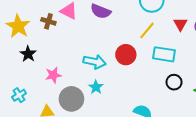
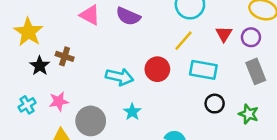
brown cross: (48, 21) -> (65, 56), moved
pink star: (53, 75) -> (59, 101), moved
cyan star: (96, 87) -> (132, 112), moved
cyan cross: (19, 95) -> (27, 105), moved

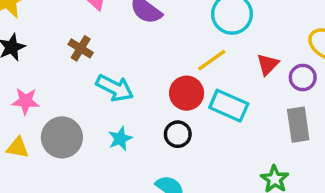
brown cross: (65, 56) -> (81, 48), moved
red circle: (157, 69) -> (187, 93), moved
black circle: (215, 104) -> (178, 134), moved

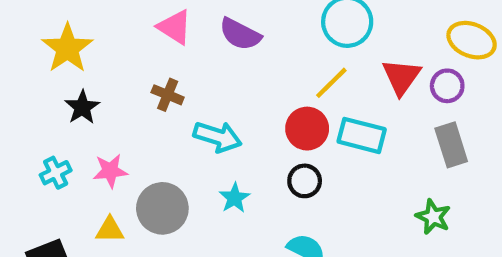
red triangle: (268, 64) -> (401, 77), size x1.4

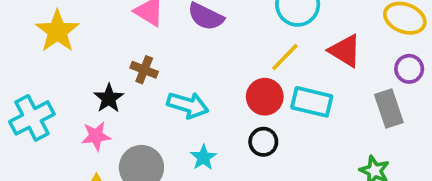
red triangle: (401, 77) -> (345, 51), turned -33
purple circle: (447, 86) -> (409, 69), moved
black star: (82, 107) -> (109, 98), moved
cyan cross: (56, 173) -> (32, 118), moved, size x1.6

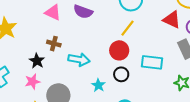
red triangle: (345, 51) -> (172, 20), moved
cyan rectangle: (312, 102) -> (152, 62), moved
cyan star: (203, 157) -> (98, 85), moved

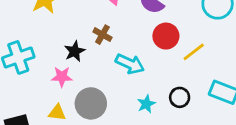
yellow line: (127, 28) -> (194, 52), moved
red circle: (119, 50) -> (166, 36), moved

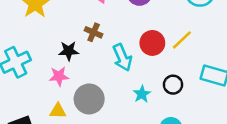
red circle: (166, 36) -> (152, 43), moved
black star: (75, 51) -> (69, 51), turned 30
cyan arrow: (130, 64) -> (122, 58), turned 48

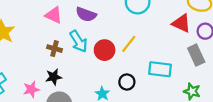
black star: (69, 51) -> (54, 77), moved
cyan arrow: (122, 58) -> (79, 41), moved

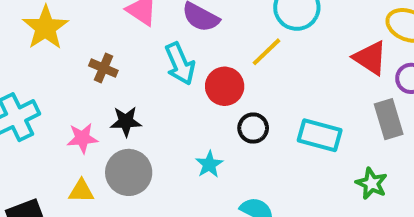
yellow line: (129, 44) -> (266, 52), moved
brown cross: (54, 49) -> (103, 68), moved
black circle: (127, 82) -> (253, 128), moved

